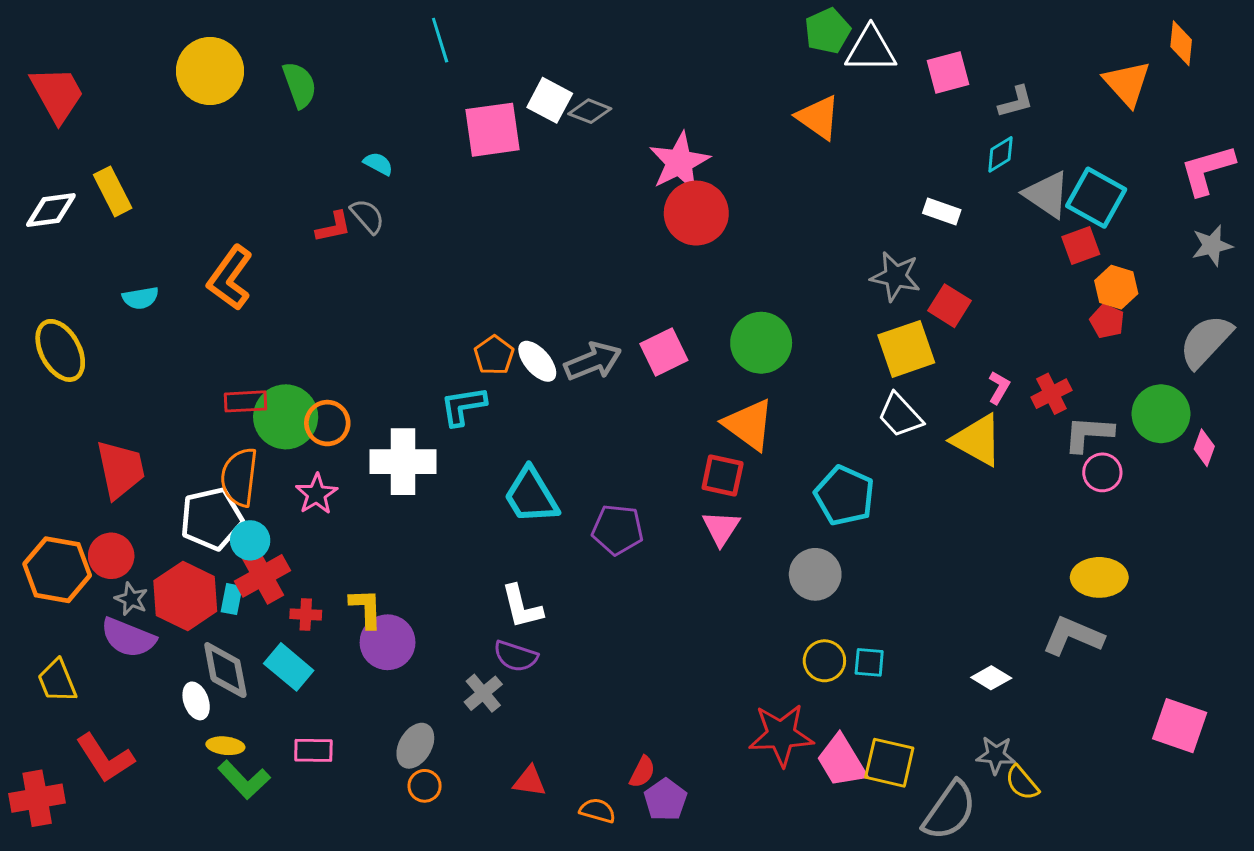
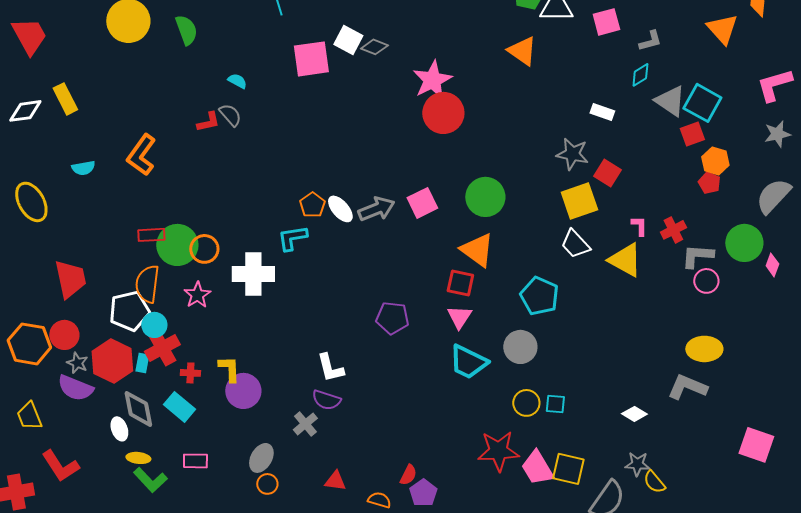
pink L-shape: (999, 388) -> (639, 226), turned -30
cyan trapezoid: (531, 496) -> (468, 362), moved, turned -33

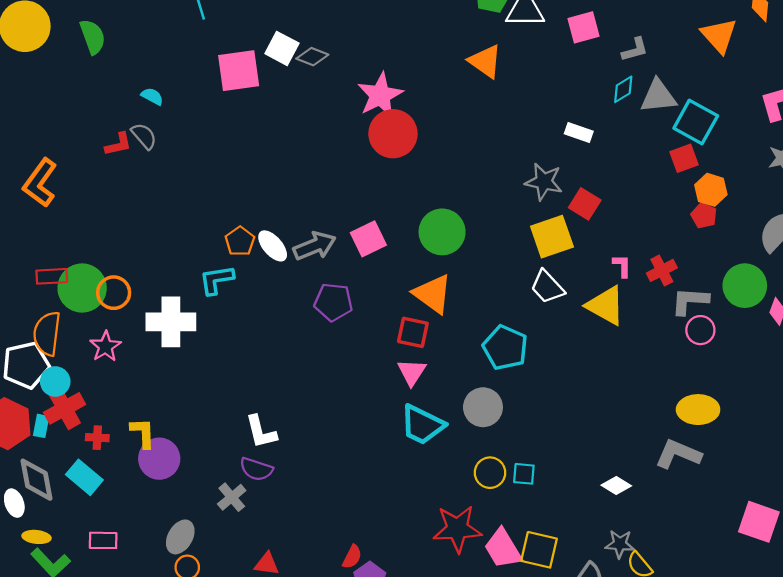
gray triangle: (670, 101) -> (658, 96), moved, turned -40
purple pentagon: (392, 318) -> (333, 302), moved

